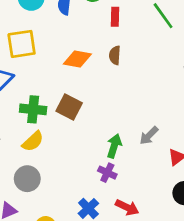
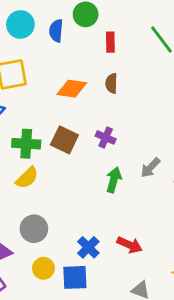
purple cross: (107, 173) -> (106, 137), moved
gray circle: (27, 179) -> (34, 229), moved

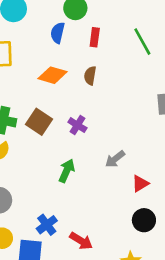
blue semicircle: (56, 31) -> (58, 33), moved
green arrow: (114, 180) -> (67, 171), moved
red arrow: (130, 245) -> (81, 241), moved

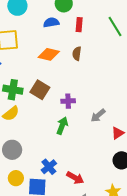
blue semicircle: (58, 33) -> (51, 22), turned 70
purple cross: (77, 125) -> (68, 101), moved, turned -32

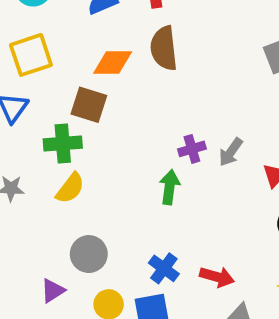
brown semicircle: (77, 54) -> (164, 48), size x1.6
brown square: (40, 90) -> (89, 105), moved
purple cross: (68, 101) -> (192, 149), moved

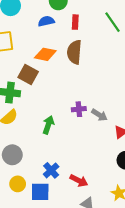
gray arrow: (231, 152) -> (99, 115), turned -105
green arrow: (170, 187) -> (48, 125), moved

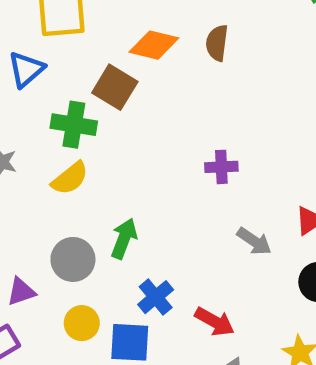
brown semicircle: (74, 52) -> (217, 43), size x0.7
gray arrow: (99, 115) -> (254, 241), moved
green arrow: (48, 125) -> (124, 238), moved

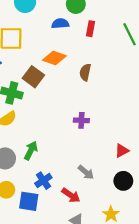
brown semicircle: (217, 43) -> (85, 72), moved
gray arrow: (254, 241) -> (86, 172), moved

